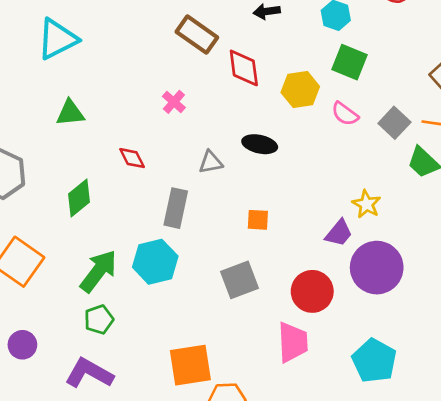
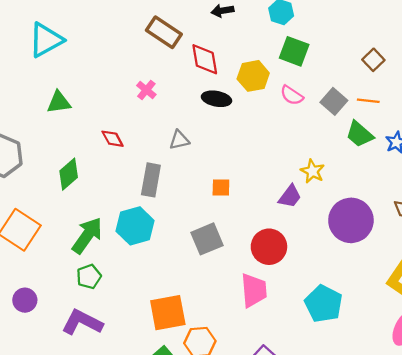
black ellipse: (260, 144) -> (217, 99), moved
purple circle: (377, 268) -> (351, 220), moved

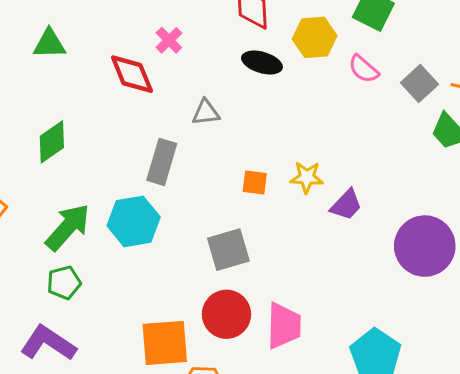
red diamond: (113, 139) -> (132, 74), moved, size x1.5
yellow star: (312, 171) -> (307, 177), moved, turned -30
red circle: (269, 247) -> (226, 314), moved

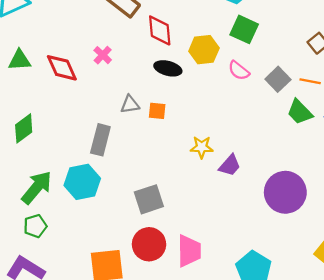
red diamond: (132, 74) -> (62, 68), moved
orange square: (255, 183) -> (157, 111), moved

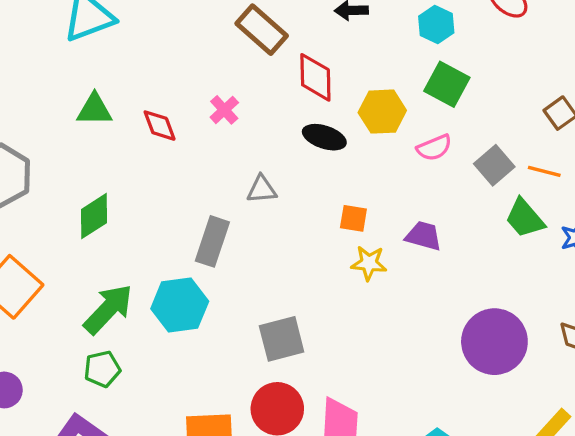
red diamond: (62, 68) -> (160, 126), size x0.7
pink semicircle: (239, 71) -> (434, 148), turned -65
orange square: (157, 111) -> (353, 218), moved
purple trapezoid: (230, 165) -> (424, 236), moved, turned -120

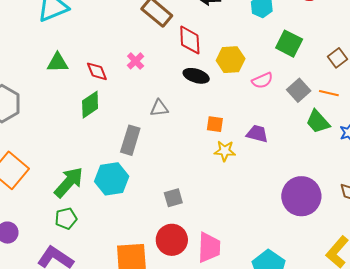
green square: (447, 84) -> (289, 44), moved
green diamond: (94, 216) -> (90, 105), moved
gray square: (282, 339) -> (173, 198), size x0.7

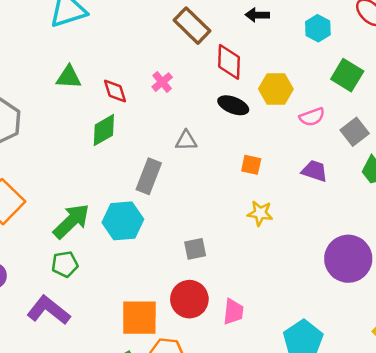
purple trapezoid: (257, 134) -> (315, 171), moved
yellow star: (225, 151) -> (260, 213), moved
pink trapezoid: (209, 247) -> (233, 312), size x0.7

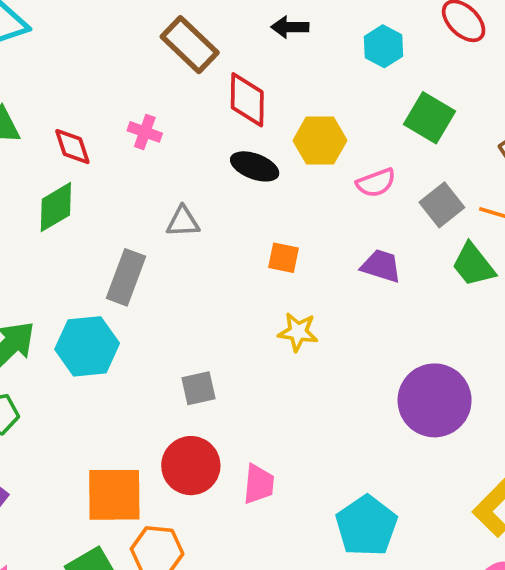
pink cross: (162, 82) -> (145, 132), turned -30

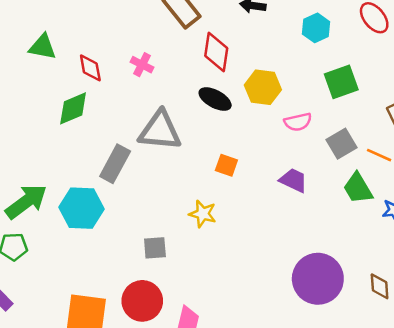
green square: (429, 118) -> (341, 82), turned 32
gray triangle: (183, 222) -> (160, 131), size x1.8
yellow star: (298, 332) -> (203, 214), moved

